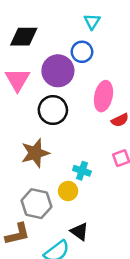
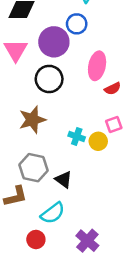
yellow circle: (68, 191) -> (98, 141), moved
black triangle: (79, 231) -> (63, 180), moved

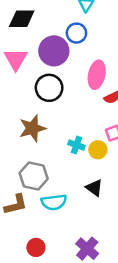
black triangle: (63, 180) -> (94, 188), moved
cyan semicircle: (53, 213) -> (54, 202), moved, turned 30

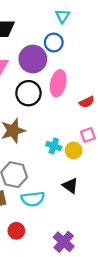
pink ellipse: (97, 75) -> (58, 83), moved
red circle: (36, 247) -> (16, 231), moved

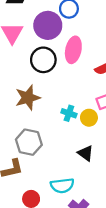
cyan semicircle: (33, 199) -> (62, 186), moved

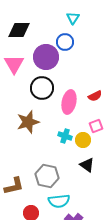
pink ellipse: (73, 50) -> (69, 102), moved
gray hexagon: (29, 142) -> (47, 176), moved
black triangle: (86, 153) -> (87, 165), moved

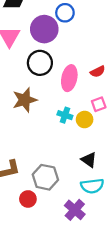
black triangle: (87, 165) -> (89, 160), moved
gray hexagon: (47, 176) -> (45, 177), moved
cyan semicircle: (59, 201) -> (92, 186), moved

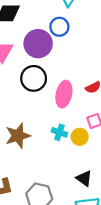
brown star: (25, 100) -> (18, 136), moved

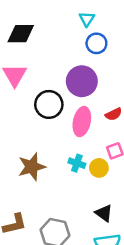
blue circle: (59, 27) -> (96, 43), moved
purple circle: (38, 44) -> (82, 81), moved

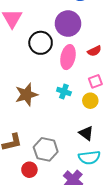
yellow circle: (99, 168) -> (90, 101), moved

